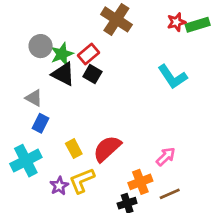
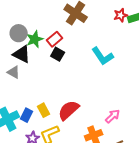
black triangle: (63, 74) -> (22, 54), moved
cyan L-shape: (172, 77) -> (103, 56), moved
blue rectangle: (41, 123) -> (27, 115), moved

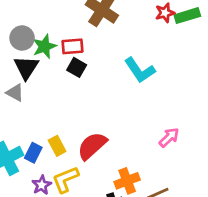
red rectangle: (55, 39) -> (72, 46), turned 35
black triangle: (22, 54) -> (26, 67), turned 36
pink arrow: (113, 116) -> (169, 137), moved

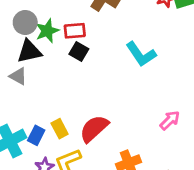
black triangle: (26, 67) -> (29, 51), turned 44

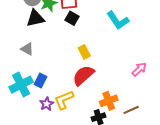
gray triangle: (18, 76) -> (27, 49), moved
yellow rectangle: (60, 129) -> (84, 52), moved

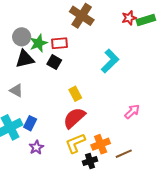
black square: (72, 18) -> (54, 62), moved
cyan L-shape: (118, 20) -> (110, 61), turned -100
yellow L-shape: (64, 100) -> (75, 143), moved

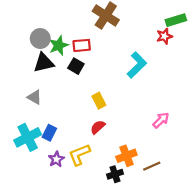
red star: (129, 18) -> (164, 36), moved
red semicircle: (74, 118) -> (98, 127), size x0.6
yellow L-shape: (75, 143) -> (79, 155), moved

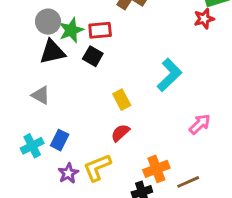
cyan L-shape: (137, 65) -> (169, 75), moved
cyan cross: (28, 137) -> (32, 146), size x0.7

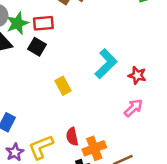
red star: (204, 19) -> (137, 75), moved, turned 30
red semicircle: (120, 133) -> (72, 137), moved, turned -60

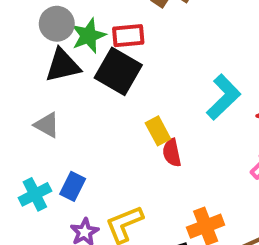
black square: (37, 47) -> (118, 71), size x1.6
red semicircle: (72, 137) -> (172, 153), moved

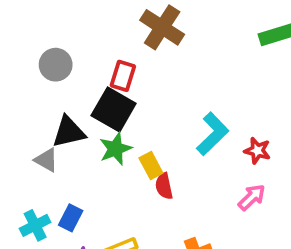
green star: (89, 36) -> (115, 149), moved
red rectangle: (128, 36) -> (123, 76), turned -68
black triangle: (63, 65) -> (69, 132), moved

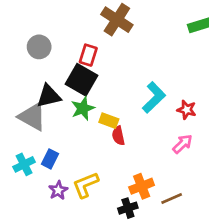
gray triangle: (46, 160) -> (32, 117), size x1.6
yellow rectangle: (151, 166) -> (109, 121), turned -42

